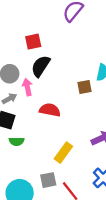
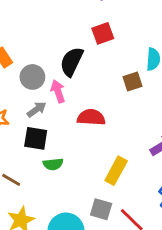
red square: (33, 42) -> (103, 33), moved
gray square: (48, 180) -> (101, 209), turned 35

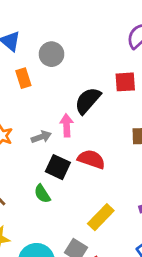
gray circle: (32, 77) -> (51, 54), moved
black square: (36, 138) -> (58, 167), moved
green semicircle: (53, 164) -> (42, 194), turned 48

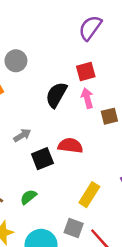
pink arrow: (67, 125) -> (87, 98), moved
black square: (58, 167) -> (42, 159), turned -35
green semicircle: (42, 194) -> (28, 197), moved, turned 96

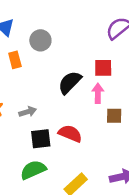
green semicircle: (28, 197) -> (33, 170), moved, size x1.5

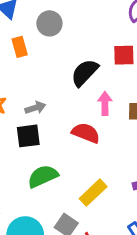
pink arrow: (98, 93) -> (105, 103), moved
black square: (41, 139) -> (28, 136), moved

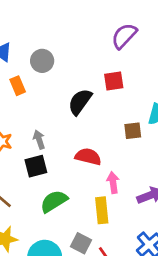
pink arrow: (105, 103) -> (113, 183), moved
gray arrow: (35, 108) -> (39, 140), turned -84
yellow rectangle: (93, 193) -> (102, 210), turned -45

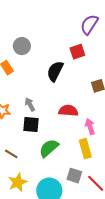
purple semicircle: (124, 36) -> (89, 24), moved
black square: (36, 166) -> (31, 125), turned 30

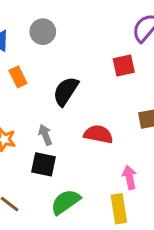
gray circle: (22, 46) -> (43, 32), moved
black semicircle: (55, 71) -> (66, 91), moved
red semicircle: (68, 111) -> (98, 134), moved

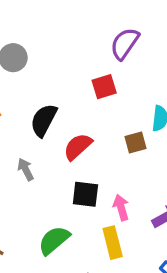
red semicircle: (98, 134) -> (78, 147), moved, turned -48
black square: (43, 164) -> (85, 194), moved

